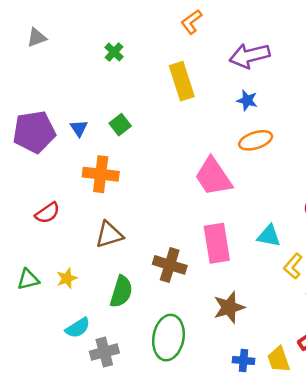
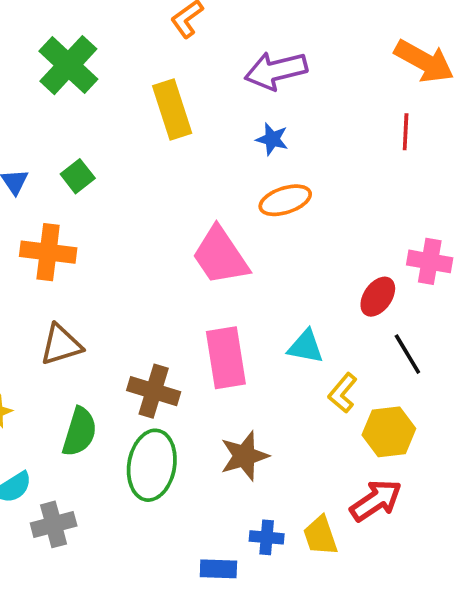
green cross: (114, 52) -> (68, 65), size x2.0
green ellipse: (168, 338) -> (152, 465), moved

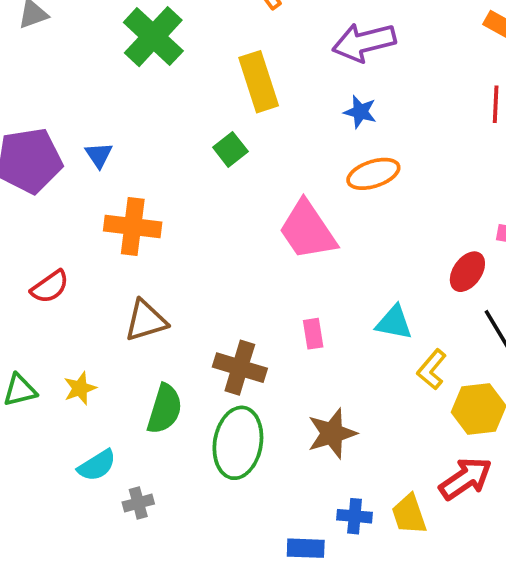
green square: (78, 176) -> (230, 149), moved
pink rectangle: (226, 358) -> (313, 334), size x0.5
gray cross: (54, 524) -> (138, 503), size x0.7

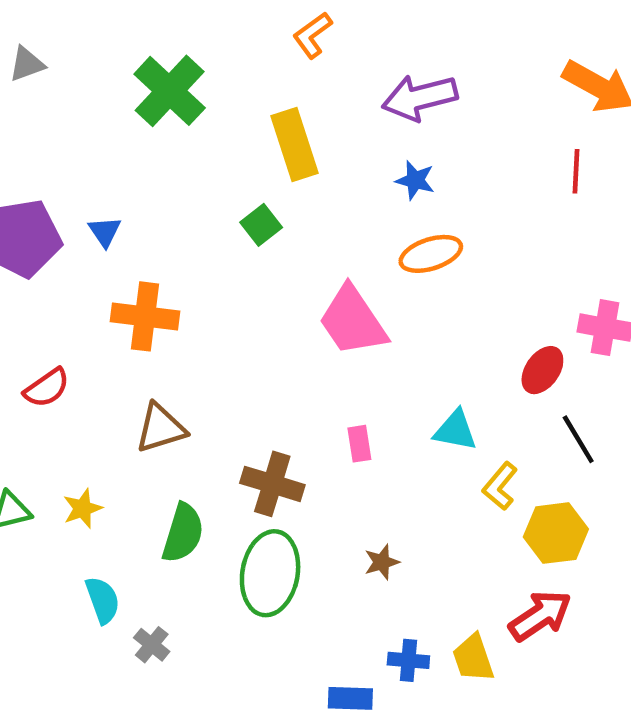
brown star: (332, 433) -> (382, 562), size x0.6
cyan semicircle: (97, 465) -> (103, 600), turned -78
gray cross: (138, 503) -> (152, 645), turned -36

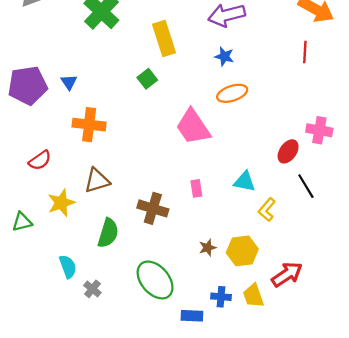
yellow star: (82, 508) -> (61, 203), moved, size x1.4
yellow hexagon: (556, 533) -> (242, 251), moved
green ellipse: (270, 573) -> (155, 280), moved, turned -51

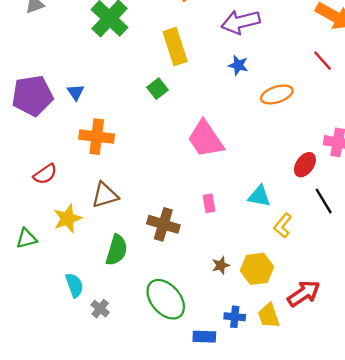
red line: (305, 52) -> (322, 61), turned -45
orange ellipse: (232, 93) -> (277, 94), moved

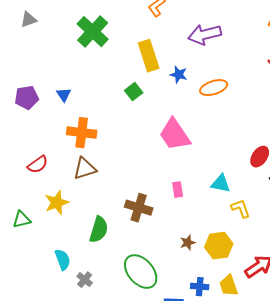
blue star: (238, 65) -> (179, 75), moved
orange ellipse: (277, 94) -> (214, 88), moved
purple pentagon: (32, 96) -> (27, 98), size x0.7
brown triangle: (105, 195) -> (85, 169), moved
yellow L-shape: (283, 226) -> (241, 209), turned 120

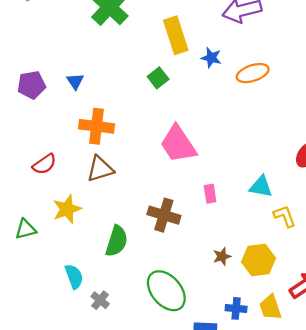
pink trapezoid: (175, 135) -> (178, 144), moved

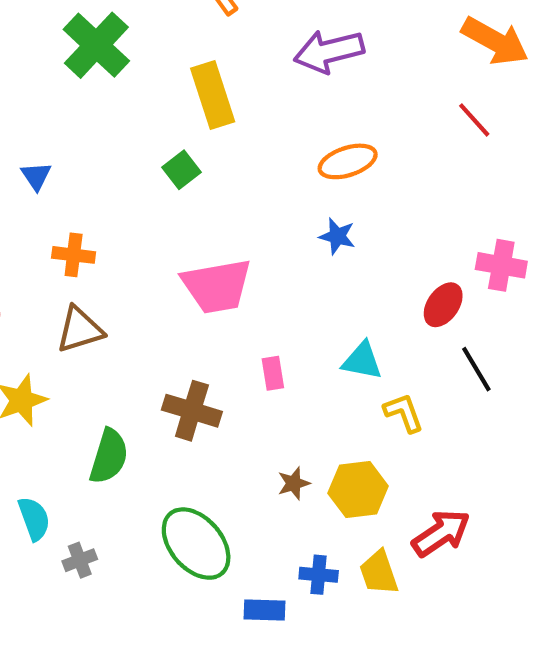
blue star: (211, 58) -> (337, 236), moved
orange cross: (97, 126) -> (74, 255), size x0.7
pink trapezoid: (178, 144) -> (217, 286), turned -66
gray cross: (100, 300) -> (80, 560), turned 30

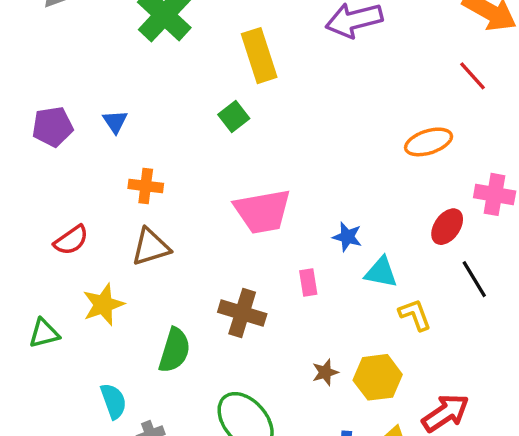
orange ellipse: (348, 161) -> (429, 142), moved
blue star: (337, 236) -> (347, 237), moved

